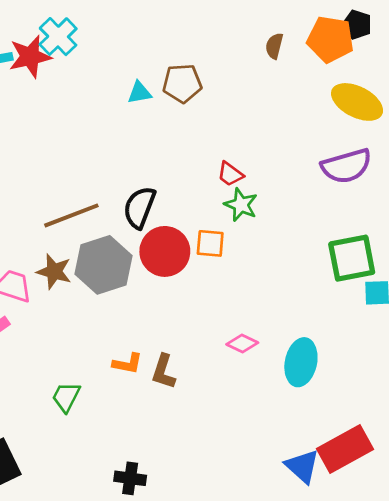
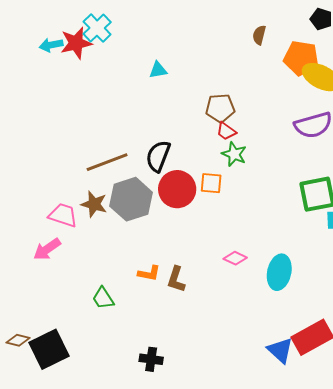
orange pentagon: (330, 39) -> (301, 58), moved
brown pentagon: (182, 83) -> (220, 108), moved
green trapezoid: (66, 397) -> (103, 298), turned -60

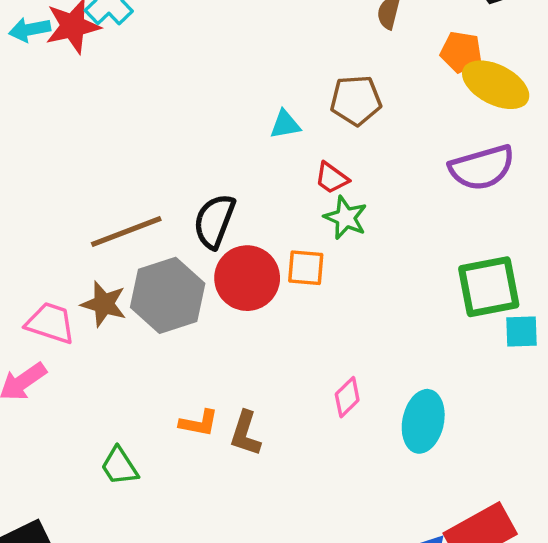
orange pentagon: (301, 58) -> (461, 52), size x0.7
cyan triangle: (158, 70) -> (285, 124), moved
brown pentagon: (220, 108) -> (356, 100), moved
pink diamond: (235, 258) -> (347, 397), turned -70

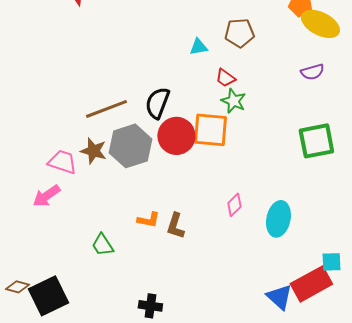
purple semicircle: (482, 168) -> (312, 72), size x0.6
orange square: (306, 268) -> (210, 130), size x1.6
cyan square: (522, 332) -> (331, 262), moved

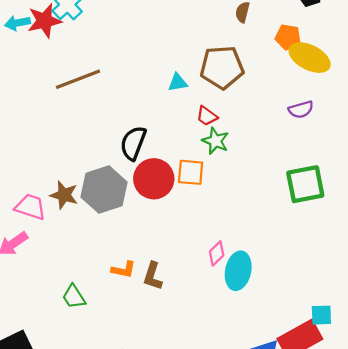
brown pentagon: (239, 33) -> (222, 67), size x1.4
brown line: (106, 109) -> (78, 79), moved
orange square: (210, 130) -> (191, 172), size x0.7
cyan ellipse: (278, 219) -> (238, 271), moved

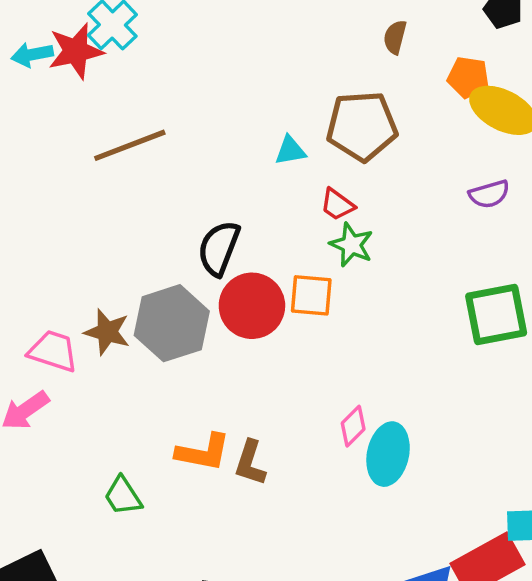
orange L-shape: (123, 270) -> (203, 452), size x1.4

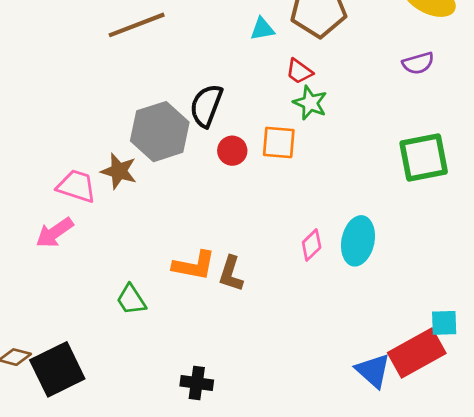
red circle: (252, 306) -> (232, 151), size x0.6
gray hexagon: (172, 323) -> (160, 132), moved
cyan ellipse: (388, 454) -> (358, 241), moved

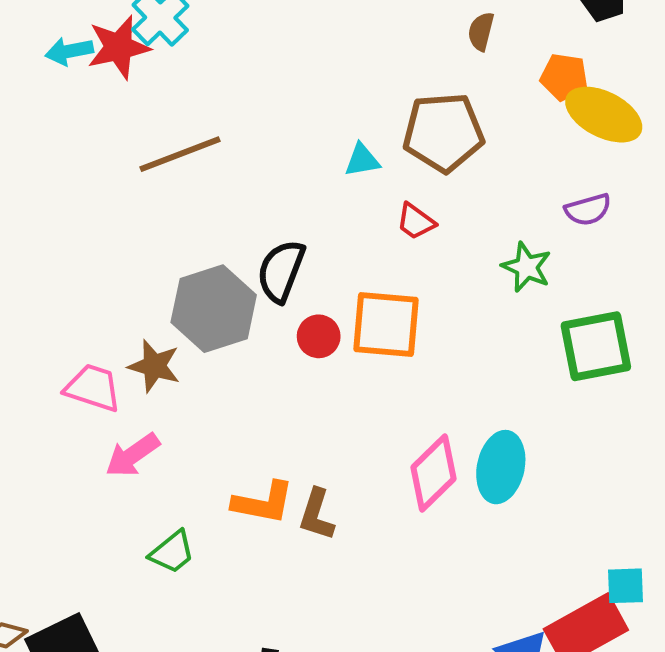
green star: (310, 103) -> (527, 267), moved
orange square: (279, 142) -> (386, 324), size x1.4
pink arrow: (55, 233) -> (132, 455), moved
pink diamond: (312, 245) -> (433, 473), size x1.6
green trapezoid: (131, 300) -> (172, 552), turned -96

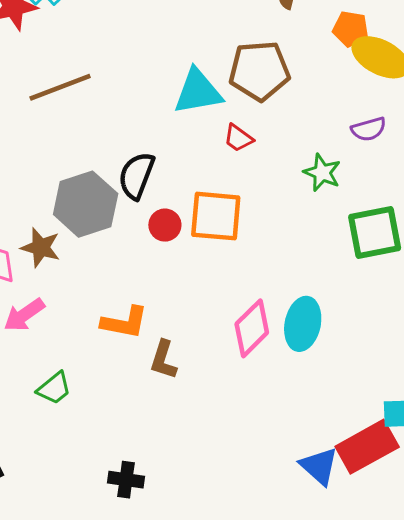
cyan triangle: (362, 160) -> (198, 92), size x1.8
orange L-shape: (263, 503) -> (124, 322), moved

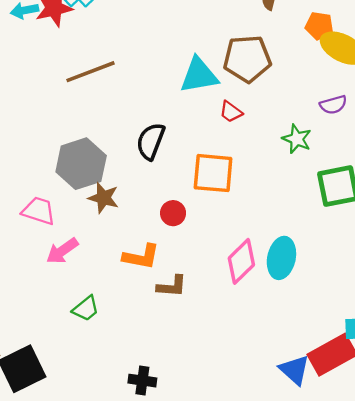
gray hexagon: (86, 204) -> (81, 164), moved
red circle: (165, 225) -> (173, 213), moved
brown star: (41, 247) -> (103, 198), moved
brown L-shape: (163, 360) -> (172, 286), turned -104

